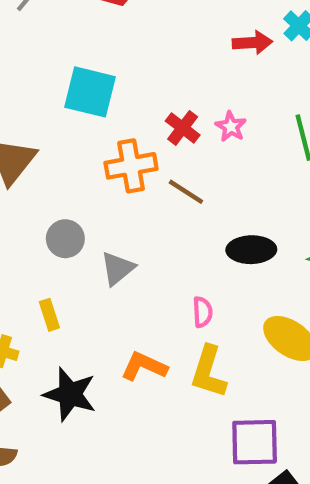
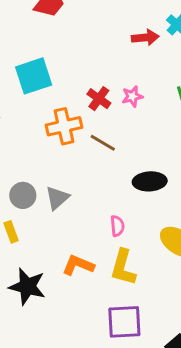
cyan square: (90, 92) -> (34, 76), turned -30
pink star: (231, 127) -> (132, 96), turned 30
gray circle: (65, 239) -> (23, 195), moved
purple square: (255, 442) -> (124, 322), moved

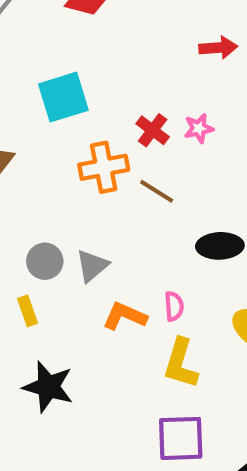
orange L-shape: (78, 265) -> (125, 316), moved

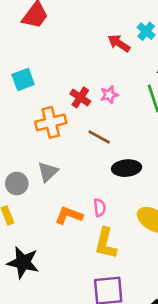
red arrow: (218, 48) -> (119, 43), turned -140
cyan square: (63, 97) -> (23, 79), size x0.7
brown line: (157, 191) -> (99, 137), moved
gray triangle: (92, 266) -> (48, 172), moved

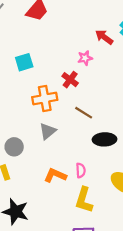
pink star: (109, 95) -> (85, 58), moved
gray triangle: (48, 172) -> (48, 131), moved

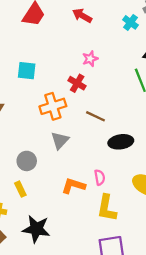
red arrow: (104, 37) -> (82, 16), moved
cyan square: (24, 62) -> (27, 71), turned 30

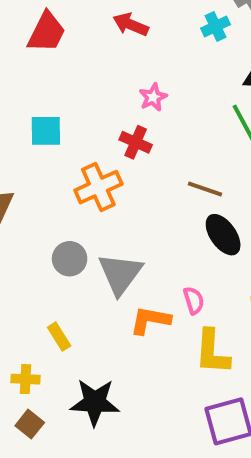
cyan cross: (130, 22) -> (216, 26), turned 35
brown line: (95, 116) -> (205, 189), moved
gray triangle: (60, 140) -> (120, 274), moved, size x1.4
black ellipse: (121, 142) -> (223, 235), turned 70
gray circle: (27, 161) -> (70, 259), moved

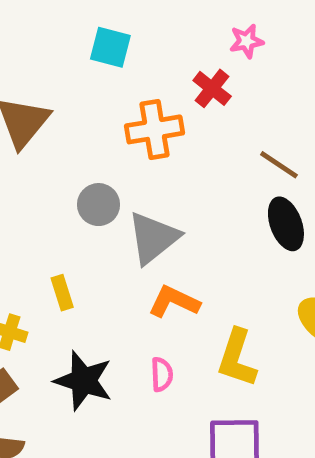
pink semicircle: (194, 300) -> (162, 374), moved

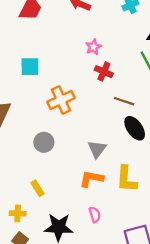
red cross: (212, 88) -> (104, 72), moved
gray triangle: (153, 238) -> (97, 149), moved, size x0.7
yellow L-shape: (237, 358) -> (126, 179), moved

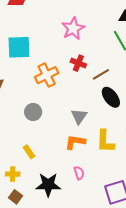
pink star: (93, 47) -> (73, 28), size x1.6
cyan square: (30, 67) -> (19, 47), size x1.4
red cross: (104, 72) -> (78, 63), moved
brown line: (124, 101) -> (101, 74), turned -48

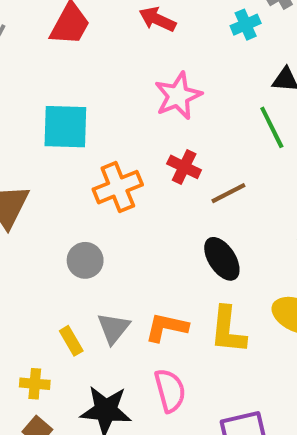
black ellipse: (111, 97) -> (222, 259), moved
gray triangle: (79, 116) -> (113, 328), moved
pink semicircle: (79, 173) -> (170, 390), size x1.5

